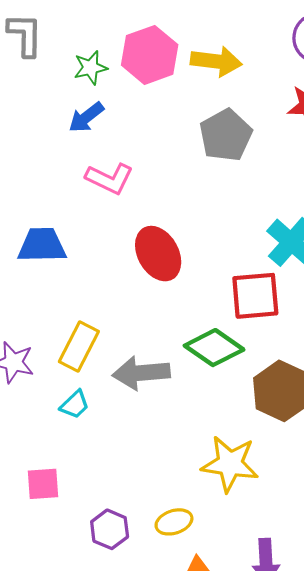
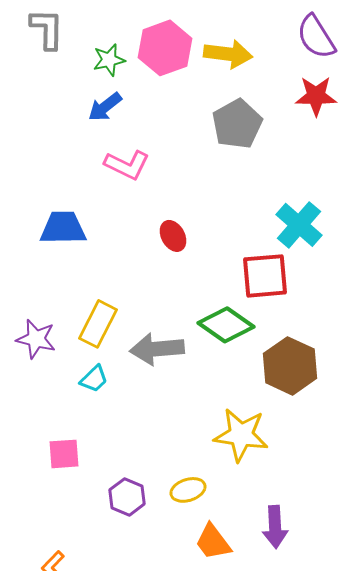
red ellipse: (158, 254) -> (173, 236), size x0.6

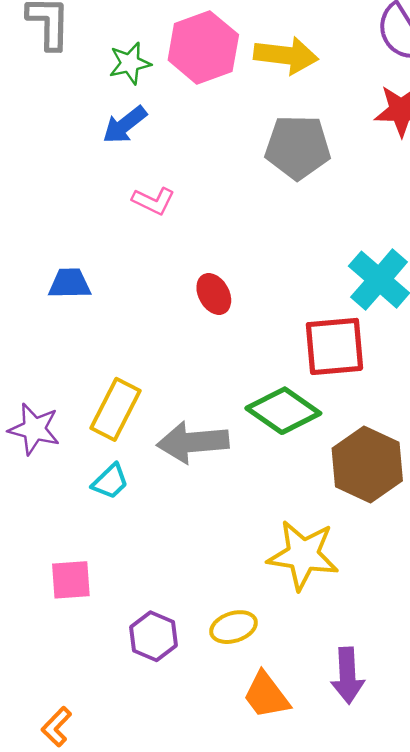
gray pentagon: (237, 124) -> (298, 147), turned 30
pink L-shape: (127, 165) -> (154, 201), size x0.7
blue trapezoid: (63, 228) -> (70, 284), size x0.7

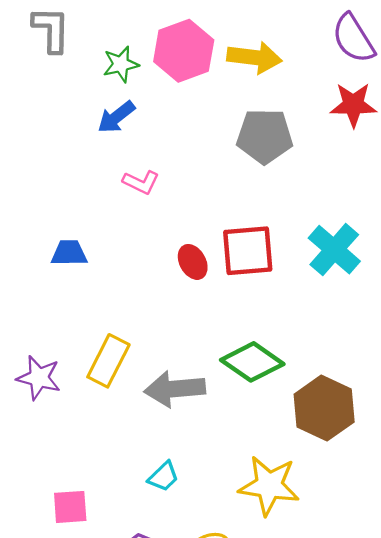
red square: (334, 346) -> (248, 251), moved
cyan trapezoid: (110, 482) -> (163, 477), moved

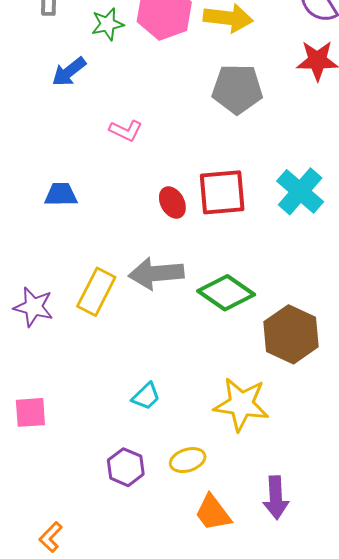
blue arrow: (116, 117) -> (69, 72), moved
gray arrow: (175, 389) -> (156, 273), moved
pink square: (70, 507) -> (30, 412), moved

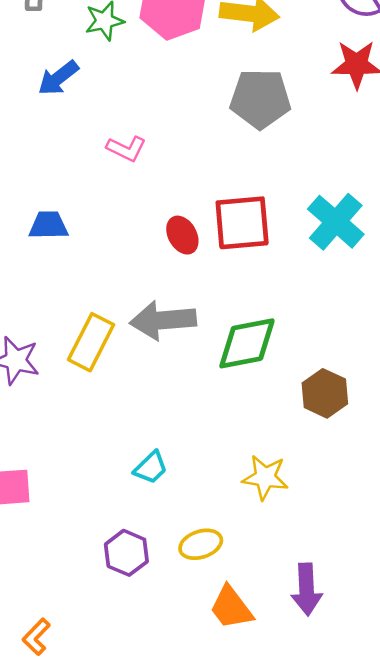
green diamond: (226, 293) -> (247, 343), turned -46
brown hexagon: (291, 334) -> (325, 393), size x0.7
yellow star: (241, 404) -> (265, 477), size x0.7

